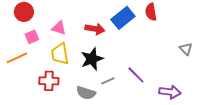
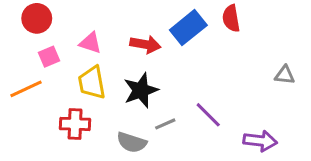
gray triangle: (186, 49) -> (285, 75), turned -40

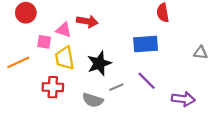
blue rectangle: (188, 28) -> (146, 44), moved, turned 35
red arrow: (145, 44) -> (87, 21), moved
pink square: (49, 57) -> (44, 42), moved, turned 32

